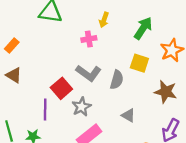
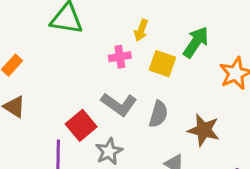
yellow square: (139, 63) -> (162, 64), moved
brown star: (166, 92) -> (204, 130), moved

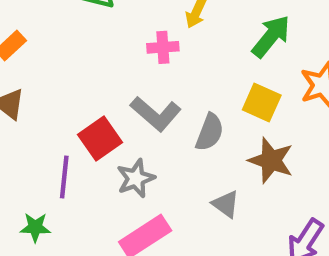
yellow square: (162, 64) -> (262, 103), moved

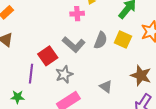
gray semicircle: (210, 132) -> (101, 40), moved
brown star: (271, 160) -> (141, 75), moved

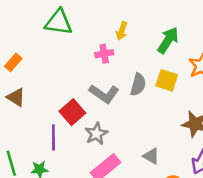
gray triangle: (106, 87) -> (151, 156), moved

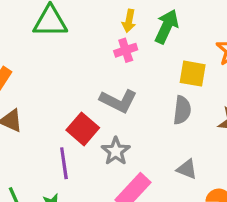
green arrow: (168, 40) -> (167, 26), moved
pink cross: (104, 54) -> (126, 50), moved
gray semicircle: (138, 85) -> (182, 110), moved

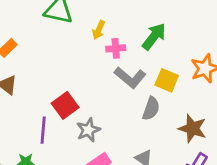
yellow arrow: (129, 21) -> (99, 30), moved
gray L-shape: (118, 101) -> (130, 77), moved

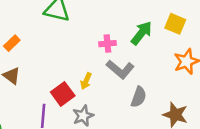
yellow arrow: (99, 30) -> (86, 81), moved
yellow square: (167, 80) -> (175, 24), moved

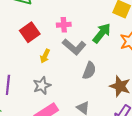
green arrow: (141, 33) -> (102, 33), moved
red square: (63, 94) -> (30, 32), moved

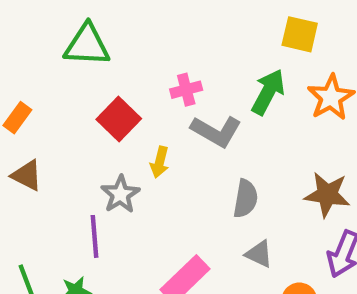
gray semicircle: (89, 71) -> (246, 199), moved
gray star: (42, 86) -> (120, 194), moved

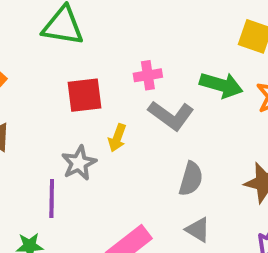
green arrow: (268, 92) -> (221, 85), turned 72
red square: (119, 119) -> (85, 95), turned 33

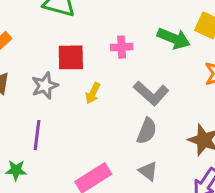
green arrow: (221, 85) -> (174, 38), moved
gray L-shape: (171, 115) -> (151, 93), moved
gray star: (79, 163) -> (45, 86), moved

